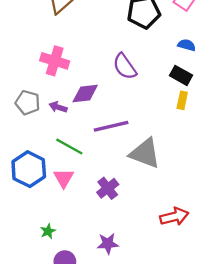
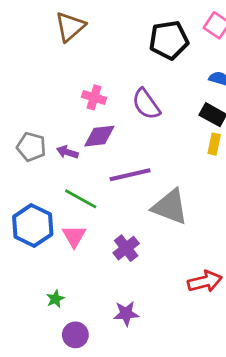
pink cross: (55, 61) -> (94, 97), moved, size x0.7

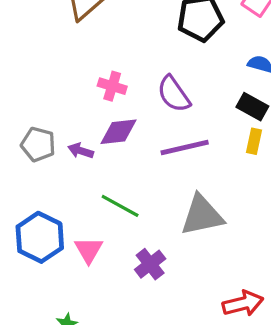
purple line: (130, 175) -> (185, 148), moved
green line: (81, 199) -> (120, 206), moved
gray triangle: (170, 207) -> (202, 215), turned -33

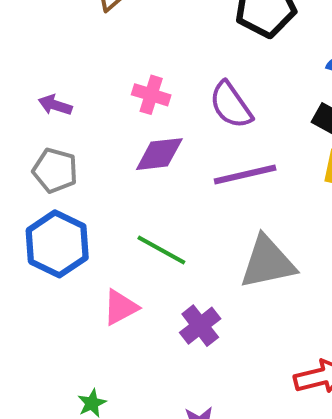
purple arrow: (81, 151) -> (55, 105), moved
blue hexagon: (40, 237) -> (57, 244), moved
pink triangle: (89, 250) -> (120, 307), turned 32

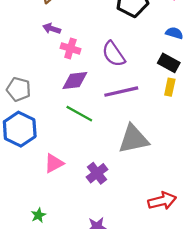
purple arrow: (55, 105) -> (52, 29), moved
green line: (161, 250) -> (79, 114), moved

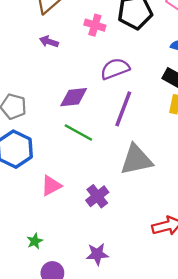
pink cross: (70, 48) -> (95, 25), moved
purple semicircle: (114, 54) -> (115, 69), turned 104
purple line: (121, 92) -> (123, 109), turned -56

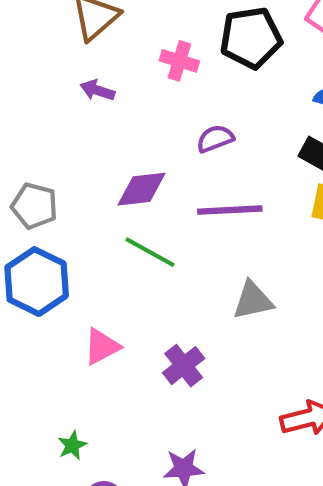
purple semicircle: (115, 69) -> (215, 139), size x0.7
purple line: (123, 109) -> (230, 210), turned 66
gray triangle: (136, 160) -> (253, 300), size x0.7

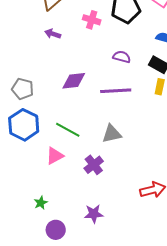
purple semicircle: (215, 139) -> (122, 57), moved, turned 36
green line: (150, 252) -> (68, 130), moved
gray triangle: (253, 300) -> (112, 134), moved

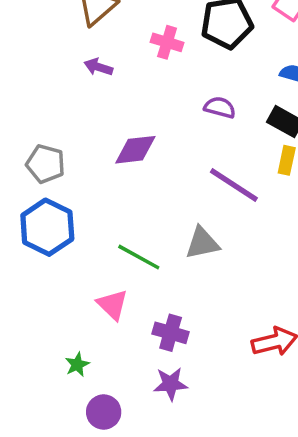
purple line: (116, 91) -> (234, 185), moved, turned 36
green line: (68, 130) -> (139, 257), moved
pink triangle: (55, 156) -> (112, 305), moved, turned -48
purple cross: (94, 165) -> (171, 333), moved, turned -36

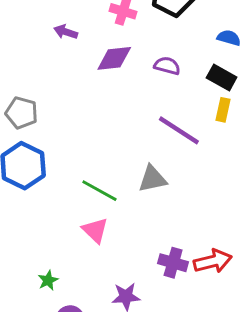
purple diamond: (135, 150) -> (114, 58), moved
pink triangle: (112, 305) -> (95, 230), moved
purple cross: (171, 333) -> (173, 263), moved

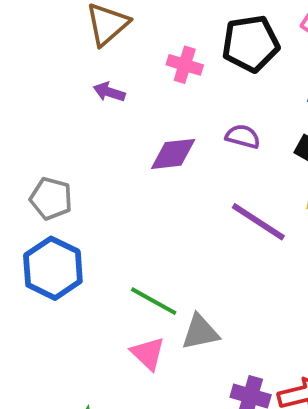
purple diamond: (114, 58) -> (173, 154), moved
gray triangle: (152, 179) -> (200, 332), moved

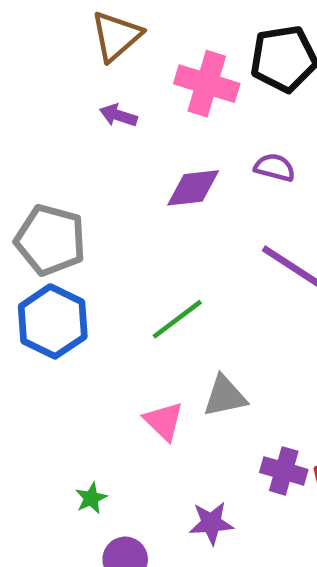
pink cross: (185, 65) -> (207, 84), size x1.5
gray pentagon: (51, 198) -> (50, 240), size x1.4
green line: (154, 301) -> (177, 319), moved, turned -66

